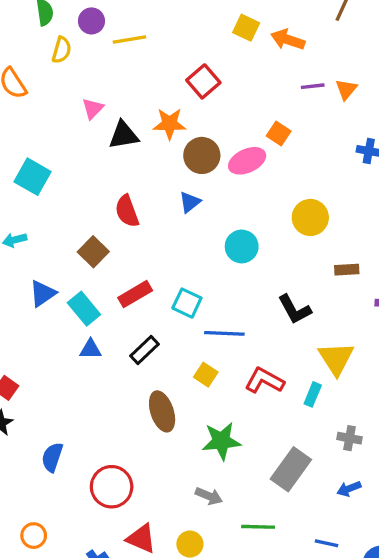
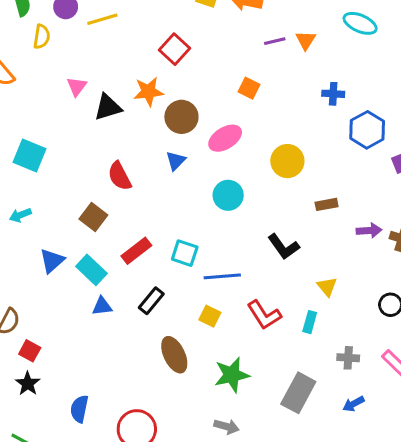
pink ellipse: (247, 161) -> (225, 138), moved
yellow triangle: (336, 358) -> (327, 287), size x0.6
red L-shape: (264, 381) -> (264, 315), turned -144

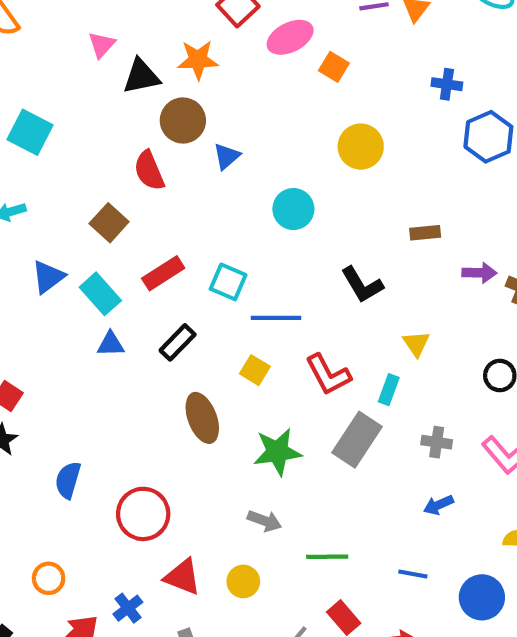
brown circle: (181, 117) -> (183, 120), moved
pink ellipse: (225, 138) -> (290, 37), moved
yellow circle: (287, 161) -> (361, 147), moved
gray rectangle: (298, 393) -> (357, 440), moved

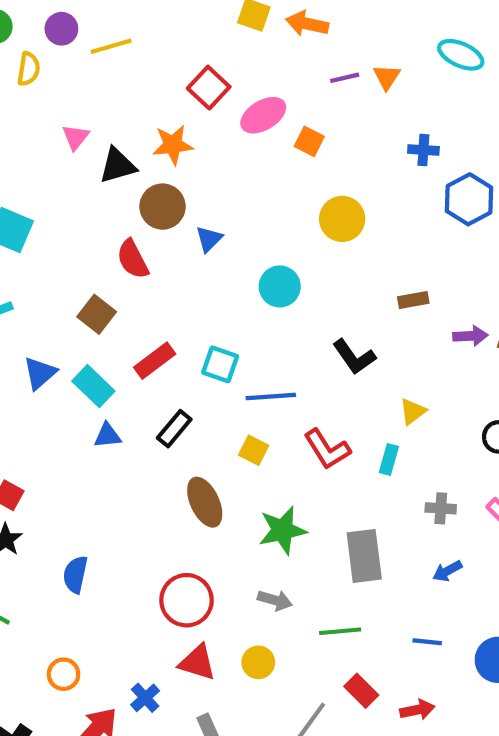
yellow triangle: (416, 344) -> (413, 412), turned 32
gray rectangle: (357, 440) -> (364, 556), moved, turned -36
red circle: (143, 514) -> (187, 600), moved

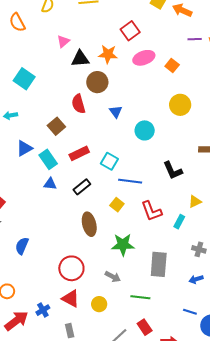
pink ellipse: (263, 115) -> (144, 58), moved
blue triangle: (209, 239) -> (116, 112), moved, turned -32
blue line: (427, 642) -> (190, 312), moved

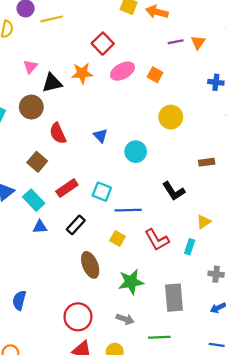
brown circle: (97, 82) -> (31, 107), moved

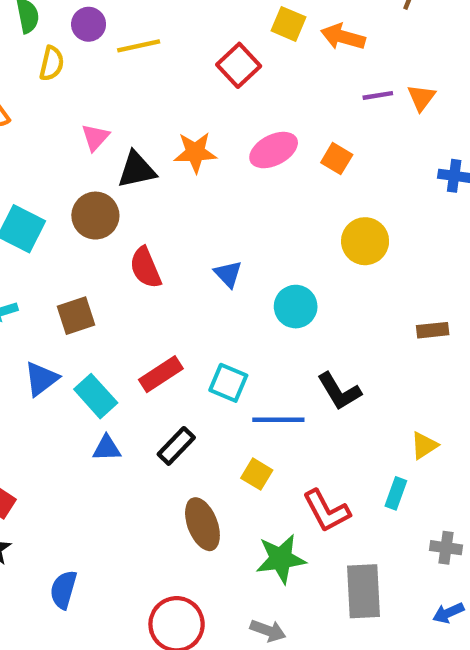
red square: (103, 44) -> (239, 65), moved
brown square: (37, 162) -> (76, 316), moved, turned 30
black L-shape: (174, 191) -> (339, 391), moved
red L-shape: (157, 240) -> (326, 511), moved

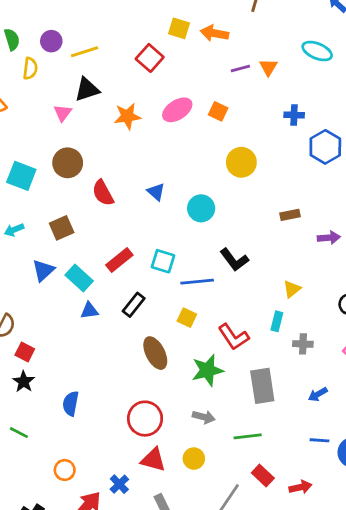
black triangle: (137, 170) -> (87, 89), moved
gray cross: (446, 548) -> (303, 344), moved

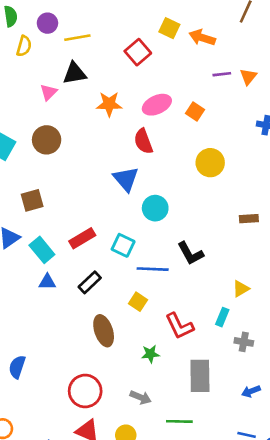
blue triangle: (156, 192) -> (126, 179), size x1.5
red semicircle: (103, 193) -> (143, 141), moved
cyan circle: (201, 208) -> (155, 208), moved
green star: (207, 370) -> (150, 354), size x0.6

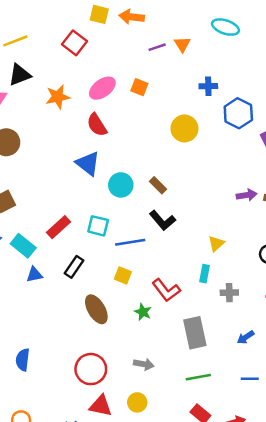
yellow circle: (210, 163) -> (184, 128), moved
brown rectangle: (249, 219) -> (158, 185), moved, turned 60
green star: (150, 354) -> (143, 312), moved, turned -30
green line: (179, 421) -> (198, 377), moved

